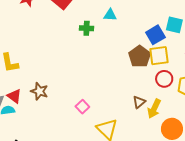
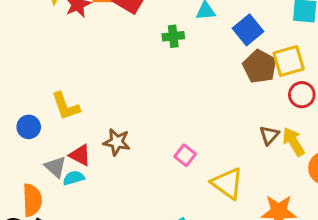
blue square: (155, 35) -> (248, 30), moved
yellow arrow: (154, 109) -> (293, 142), turned 132

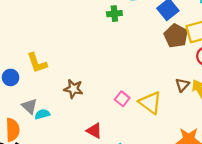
red triangle: (80, 155) -> (94, 131), moved
yellow triangle: (227, 183) -> (150, 103), moved

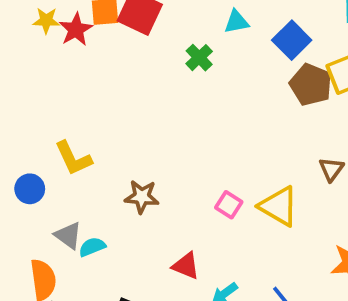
green cross: (114, 14) -> (199, 58), turned -32

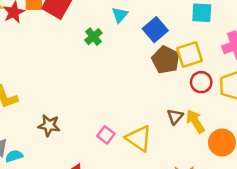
cyan triangle: (236, 22) -> (120, 15), turned -42

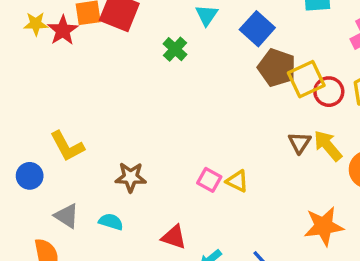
yellow square: (190, 55) -> (306, 79), moved
yellow triangle: (139, 138) -> (237, 181), moved, size x0.6
cyan semicircle: (14, 156) -> (111, 222), moved, turned 42

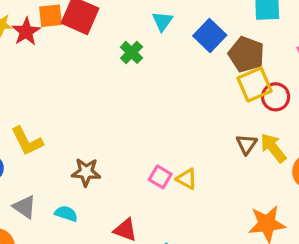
brown pentagon: (277, 68) -> (246, 54), moved

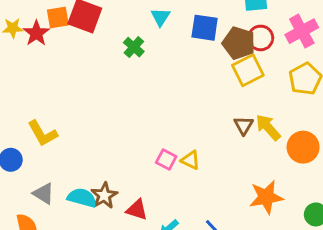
blue square: (210, 36) -> (205, 28), turned -32
red circle: (276, 97) -> (261, 38), moved
brown star: (86, 172) -> (104, 195), moved, turned -30
cyan semicircle: (66, 214) -> (82, 198), size x1.4

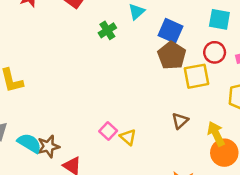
brown pentagon: (239, 43) -> (172, 55), moved
yellow arrow: (268, 127) -> (216, 134), moved

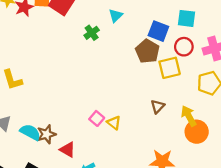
blue square: (171, 31) -> (158, 31), moved

